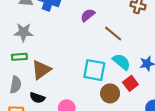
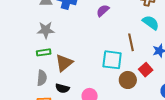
brown line: (113, 34) -> (131, 42), moved, turned 42
cyan semicircle: (121, 62) -> (151, 23), moved

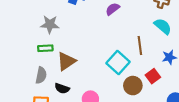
cyan square: (112, 60) -> (118, 62), turned 30

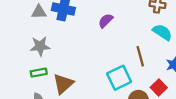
cyan square: (118, 62) -> (119, 78), turned 30

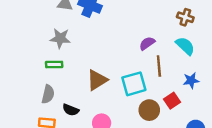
purple semicircle: (106, 21) -> (147, 43), moved
brown triangle: (63, 84) -> (97, 80), moved

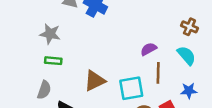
gray star: (60, 38) -> (50, 34), moved

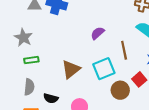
gray star: (50, 34) -> (23, 38), turned 30
purple semicircle: (149, 49) -> (98, 33), moved

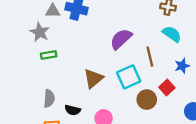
purple semicircle: (98, 33) -> (121, 39), size x1.5
gray star: (23, 38) -> (40, 32), moved
green rectangle: (31, 60) -> (49, 55), moved

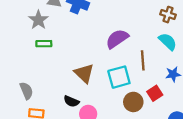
brown triangle: (93, 78) -> (84, 73), turned -45
gray semicircle: (49, 99) -> (26, 91), moved, turned -36
black semicircle: (73, 110) -> (71, 101), moved

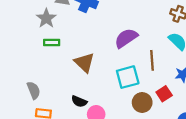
brown triangle: (84, 73) -> (84, 63), moved

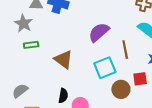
gray semicircle: (34, 90) -> (20, 91), turned -98
red square: (164, 94) -> (140, 79), turned 32
black semicircle: (79, 101) -> (63, 96), turned -96

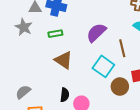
green rectangle: (31, 45) -> (55, 34), moved
cyan square: (105, 68) -> (103, 66), turned -30

